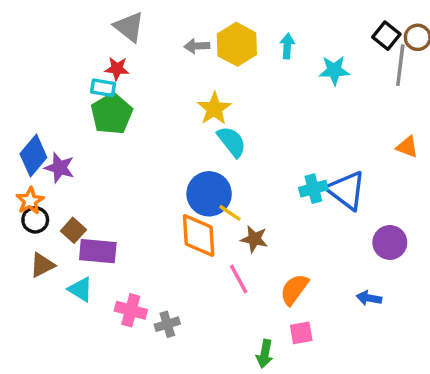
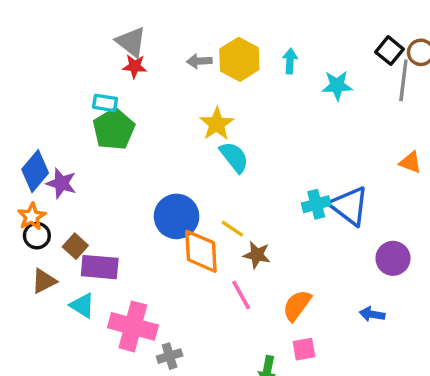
red star: (117, 69) -> (135, 66), moved
blue circle: (209, 194) -> (177, 216), moved
pink cross: (131, 310) -> (133, 326), size x1.5
gray cross: (167, 324) -> (170, 356), moved

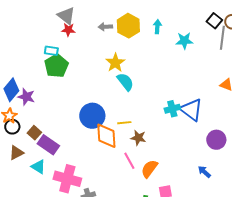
yellow line: (232, 229) -> (124, 123), turned -40
purple rectangle: (100, 267) -> (48, 145), turned 30
orange semicircle: (297, 305) -> (149, 169), moved
blue arrow: (372, 314) -> (204, 172), turned 32

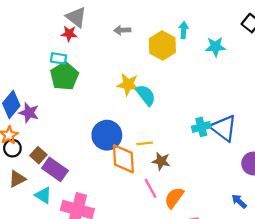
yellow hexagon: (128, 26) -> (162, 45), moved
red star: (68, 30) -> (69, 34), moved
yellow star: (115, 63) -> (128, 84), moved, turned -30

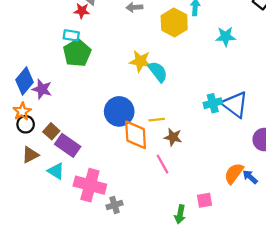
cyan star: (215, 47) -> (226, 37), moved
orange semicircle: (174, 198) -> (234, 173), moved

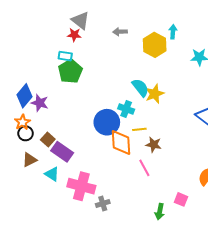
yellow star: (140, 61) -> (155, 94), moved, turned -30
cyan cross: (213, 103) -> (126, 109), moved, turned 35
pink square: (205, 200) -> (181, 199), turned 32

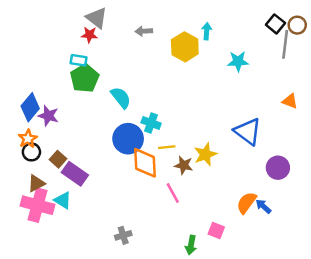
cyan semicircle: (140, 88) -> (121, 98), moved
yellow star: (155, 94) -> (205, 154), moved
pink cross: (81, 186) -> (37, 205), moved

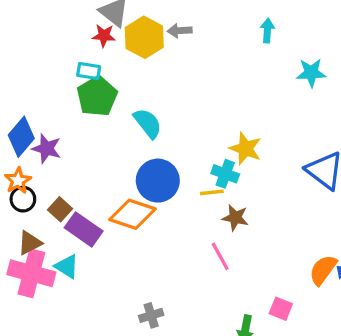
yellow hexagon: (185, 47) -> (144, 37), moved
cyan cross: (151, 123) -> (225, 174), moved
yellow star: (205, 154) -> (245, 149), moved, turned -30
orange diamond: (145, 163) -> (132, 214), moved, turned -68

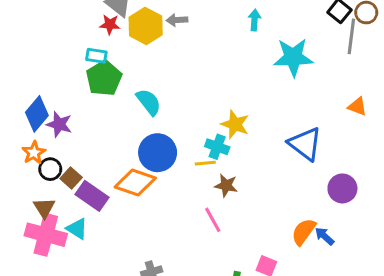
cyan star: (311, 73) -> (293, 57), size x1.5
black circle: (23, 199) -> (50, 169), moved
brown triangle: (30, 243) -> (44, 208), turned -35

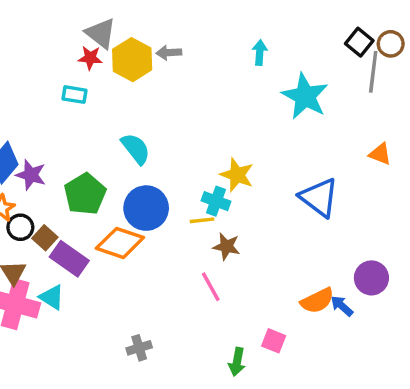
cyan star: (293, 57) -> (305, 96), turned 30
green pentagon: (104, 78) -> (85, 194), moved
purple circle: (342, 188) -> (371, 278), moved
orange semicircle: (304, 232) -> (317, 301), turned -152

